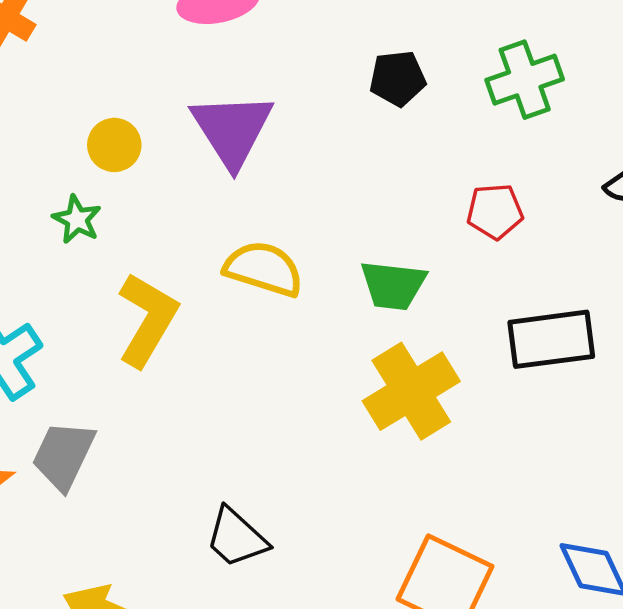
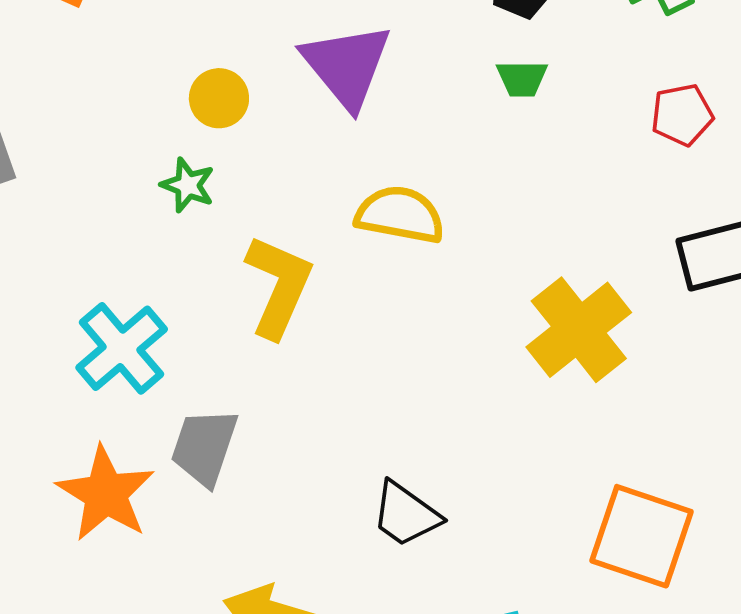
red pentagon: (495, 211) -> (682, 115), moved
green trapezoid: (393, 285) -> (522, 78), moved, size x0.7

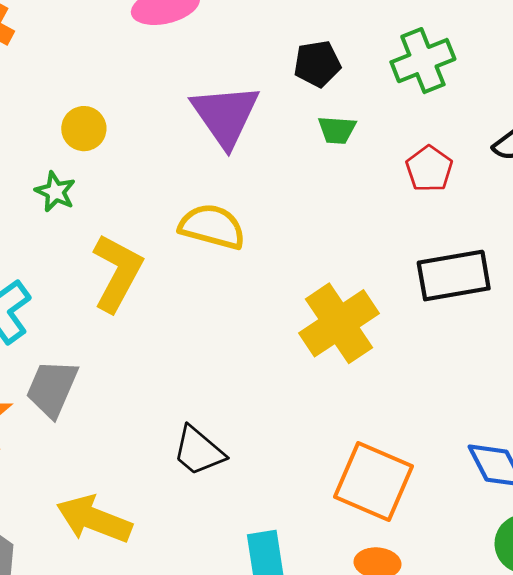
purple triangle: (347, 66) -> (225, 115), moved
green trapezoid: (522, 78) -> (337, 130), moved
red pentagon: (682, 115) -> (429, 169), turned -30

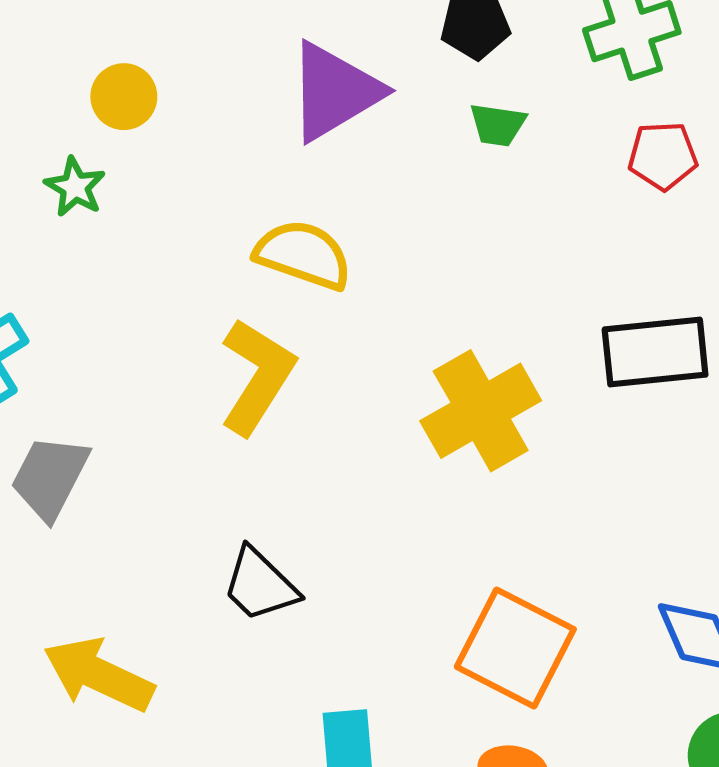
purple triangle: (225, 115) -> (334, 92), turned 30
red pentagon: (429, 169) -> (663, 156), moved, turned 30
yellow L-shape: (117, 273) -> (257, 376), moved

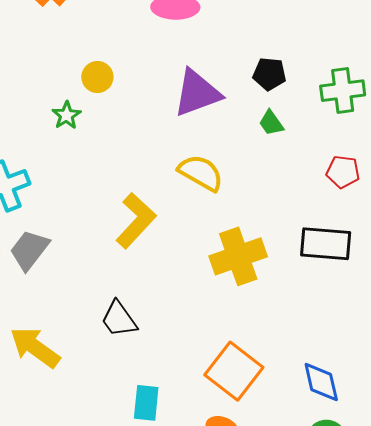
green trapezoid: (498, 125) -> (271, 123), turned 36
red pentagon: (663, 156) -> (343, 172), moved
yellow semicircle: (303, 255) -> (201, 173), moved

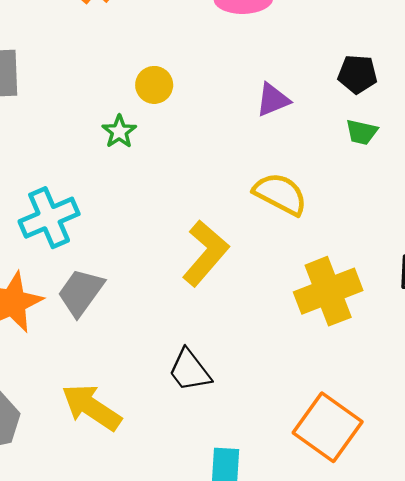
purple triangle: (197, 93) -> (273, 100), size x0.6
green trapezoid: (271, 123) -> (362, 132), turned -40

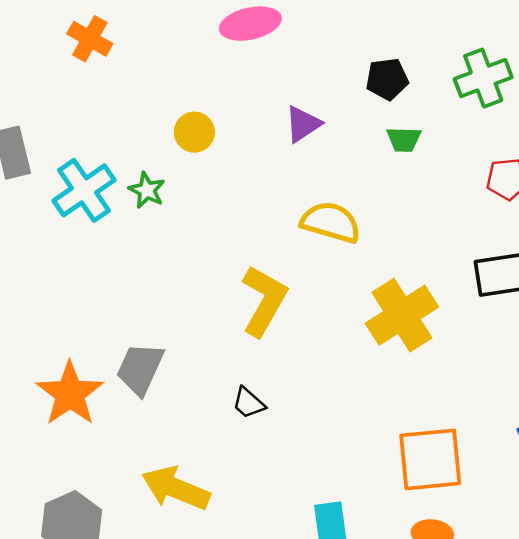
yellow circle: (154, 85) -> (194, 132), moved
cyan cross: (49, 218) -> (84, 190), moved
black trapezoid: (190, 370) -> (249, 403), moved, size x0.7
orange square: (328, 427) -> (430, 459), turned -30

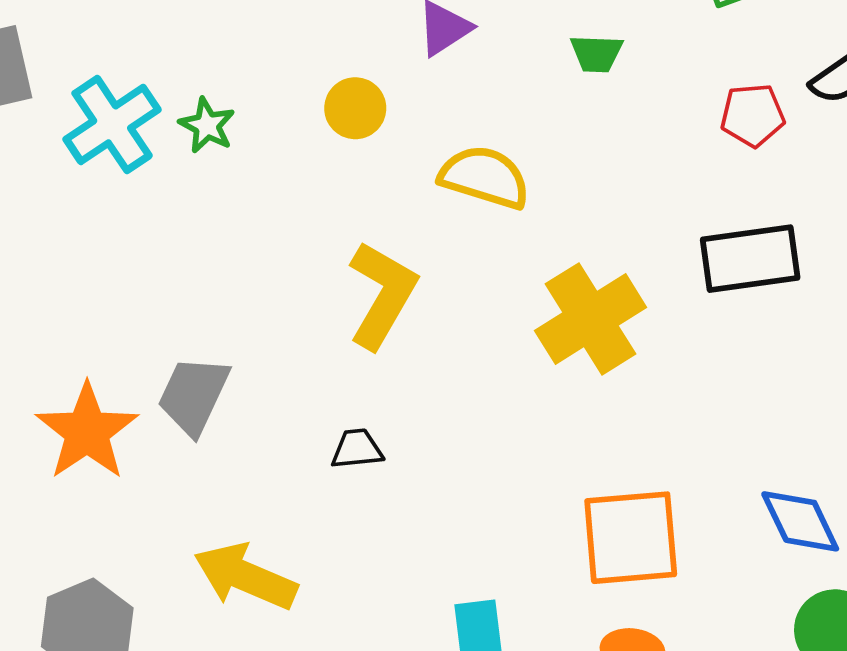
yellow circle: (194, 132) -> (355, 108), moved
black trapezoid: (249, 403) -> (357, 449), turned 132

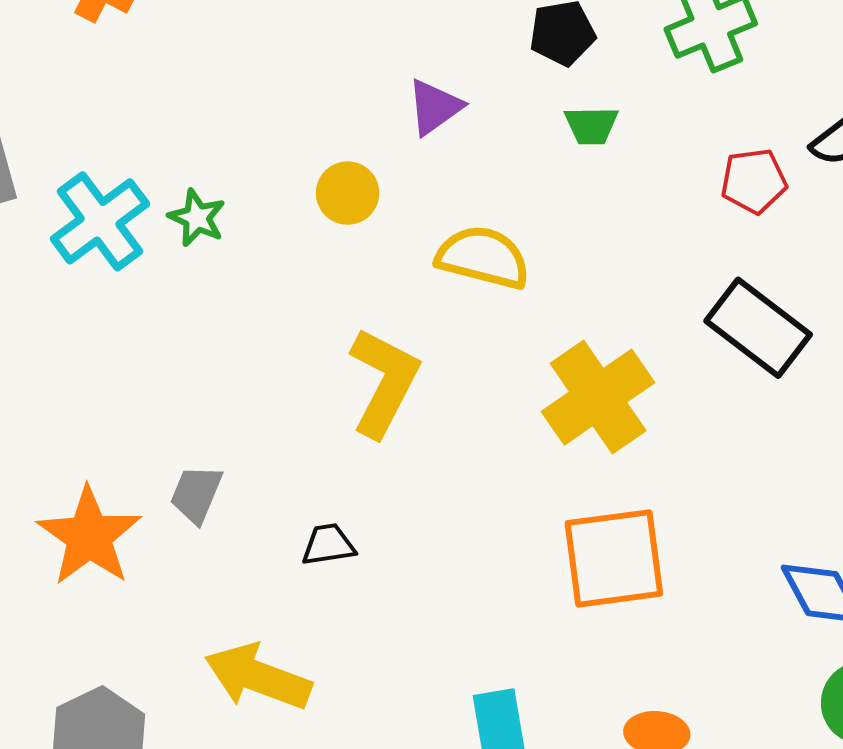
black rectangle: (750, 259) -> (758, 328), turned 48
gray trapezoid: (194, 395) -> (196, 494), size x0.7
black trapezoid: (357, 449) -> (328, 545), moved
orange square: (631, 538) -> (614, 558), moved

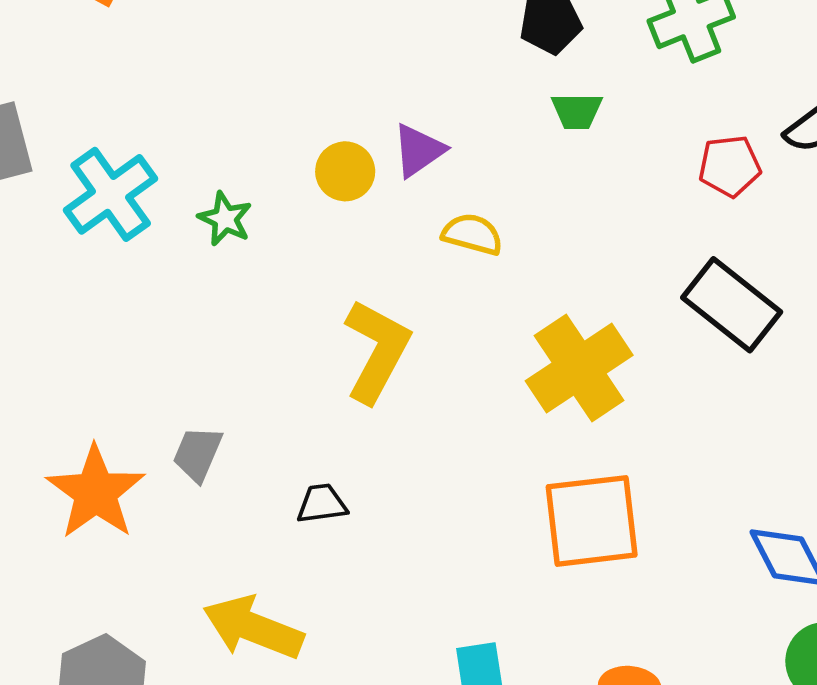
purple triangle: (435, 107) -> (419, 150), moved
green star: (197, 218) -> (225, 219), moved
yellow semicircle: (483, 257) -> (472, 234), size x0.7

